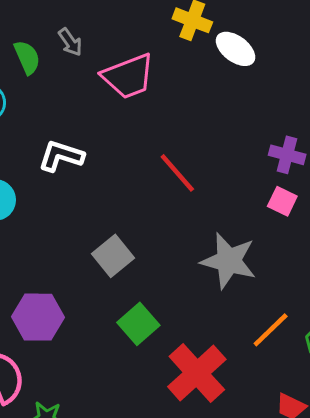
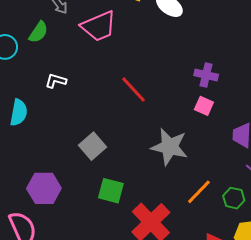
green semicircle: (27, 57) -> (38, 32), moved, turned 60
white L-shape: (61, 156) -> (56, 81), size x0.7
green square: (138, 324) -> (111, 191), turned -32

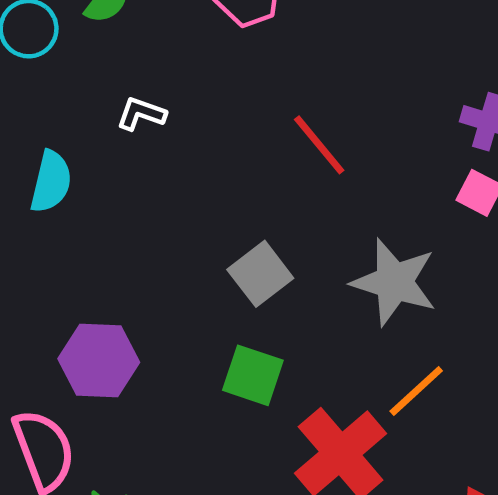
gray square: (92, 146) -> (260, 274), moved
orange line: (199, 192) -> (416, 391), moved

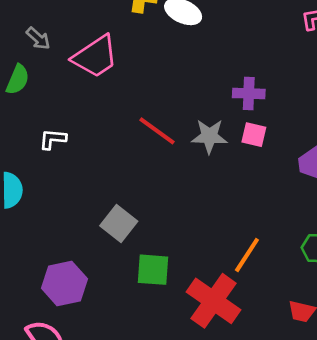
gray square: (260, 274) -> (119, 224), moved
gray star: (394, 282) -> (209, 136), moved, size x0.7

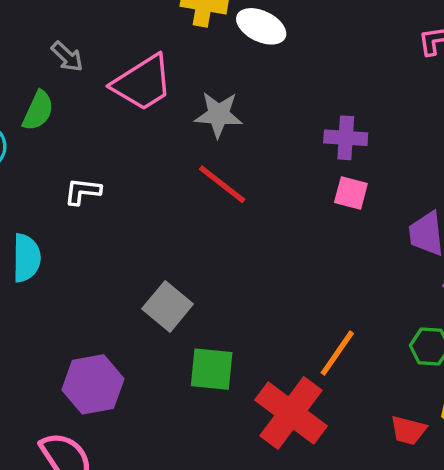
gray star: (209, 136) -> (219, 115), moved

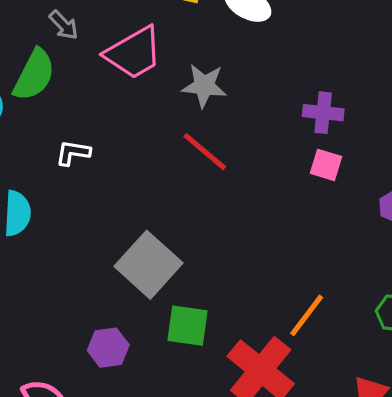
green semicircle: (38, 111) -> (34, 75), size x1.4
gray square: (168, 306) -> (148, 265), size x1.4
purple hexagon: (93, 384) -> (108, 348), moved, size x0.7

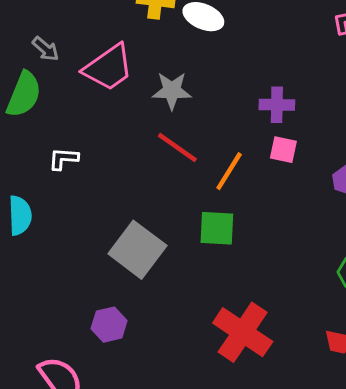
orange line: (307, 315) -> (229, 171), moved
green square: (188, 326) -> (217, 228), moved

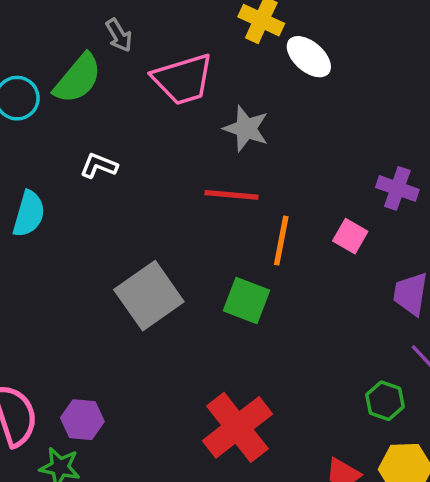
purple cross: (277, 105) -> (397, 188), moved
red line: (177, 148) -> (232, 195), turned -48
orange line: (229, 171) -> (281, 241), turned -39
purple hexagon: (109, 325) -> (82, 420), moved

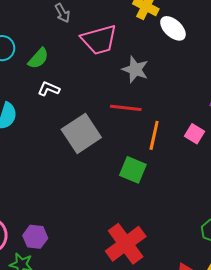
green semicircle: (78, 79) -> (38, 58), moved, size x0.7
gray square: (149, 296) -> (81, 133), moved

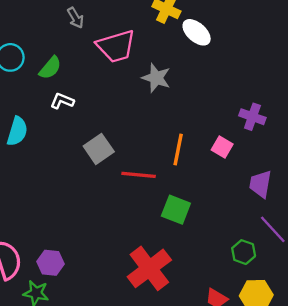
red line: (126, 108) -> (139, 175), moved
gray square: (81, 133) -> (99, 149), size x0.7
green square: (133, 170) -> (176, 210), moved

